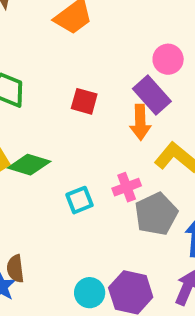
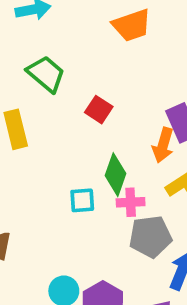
red square: (84, 101) -> (99, 110), moved
green diamond: (29, 165) -> (116, 175), moved, turned 75

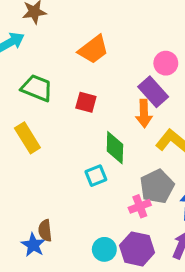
orange trapezoid: (132, 25) -> (93, 49), moved
pink cross: (131, 202) -> (140, 206), moved

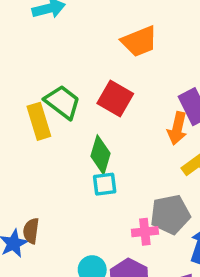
green trapezoid: (37, 88) -> (62, 102), moved
red square: (86, 102) -> (115, 98), size x1.4
green diamond: (115, 148) -> (100, 155), moved

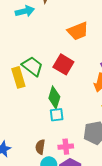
brown semicircle: (31, 231) -> (40, 147), moved
pink cross: (145, 232) -> (66, 147), moved

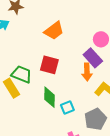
cyan square: (57, 115) -> (67, 108), moved

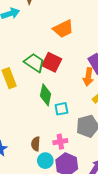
green trapezoid: (22, 74) -> (34, 63), moved

